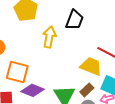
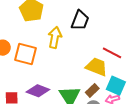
orange square: (17, 72) -> (26, 54), moved

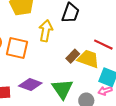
brown rectangle: (92, 90) -> (73, 56), moved

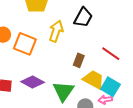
brown rectangle: (73, 56) -> (79, 60), turned -32
yellow trapezoid: (88, 59) -> (94, 80), moved

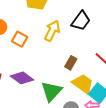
orange square: (25, 44) -> (20, 39), size x0.7

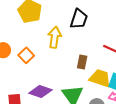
orange square: (20, 39) -> (26, 55), turned 35

